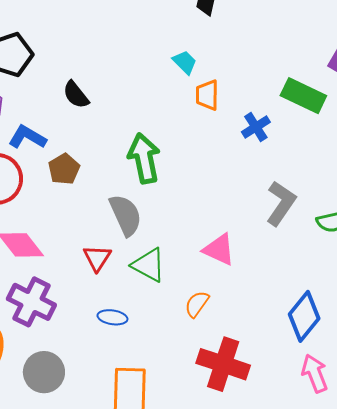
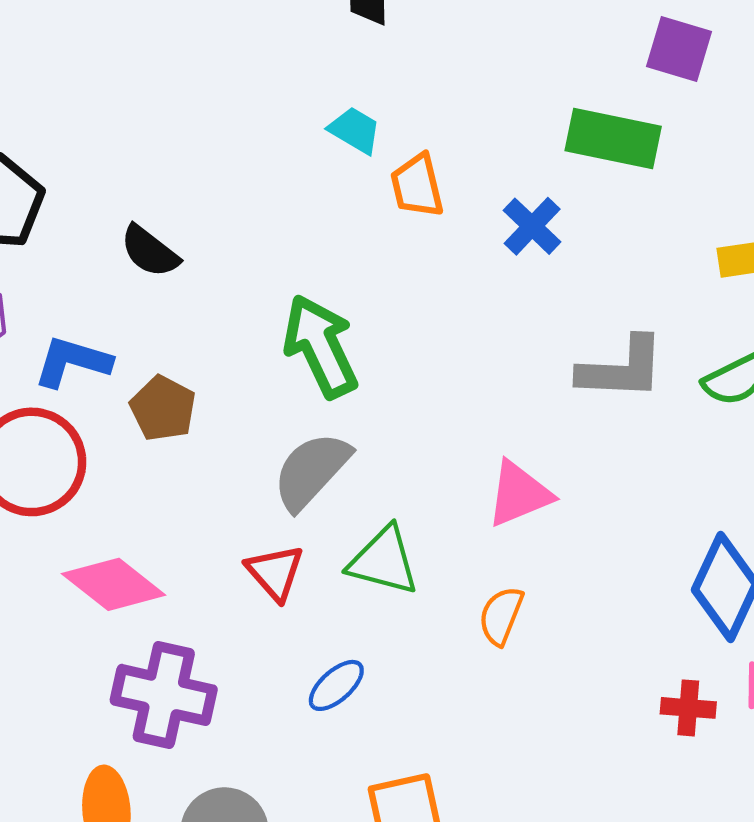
gray L-shape: (281, 203) -> (621, 369), turned 72
gray semicircle: (126, 215) -> (311, 471), turned -99
pink triangle: (219, 249) -> (519, 494), turned -33
blue ellipse: (112, 317) -> (336, 685), turned -36
red cross: (223, 364) -> (688, 708), moved, size x0.5

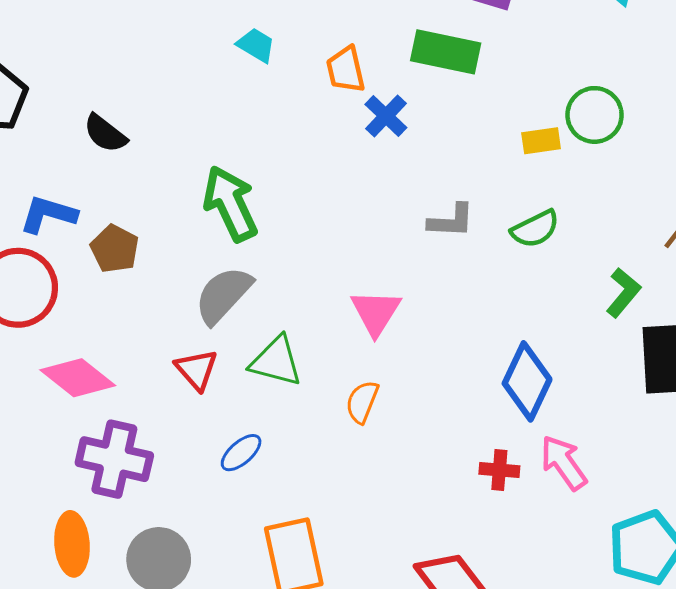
orange trapezoid: (417, 186) -> (346, 70), moved
gray L-shape: (621, 369) -> (451, 221), size x0.7
pink triangle: (519, 494) -> (376, 312), turned -36

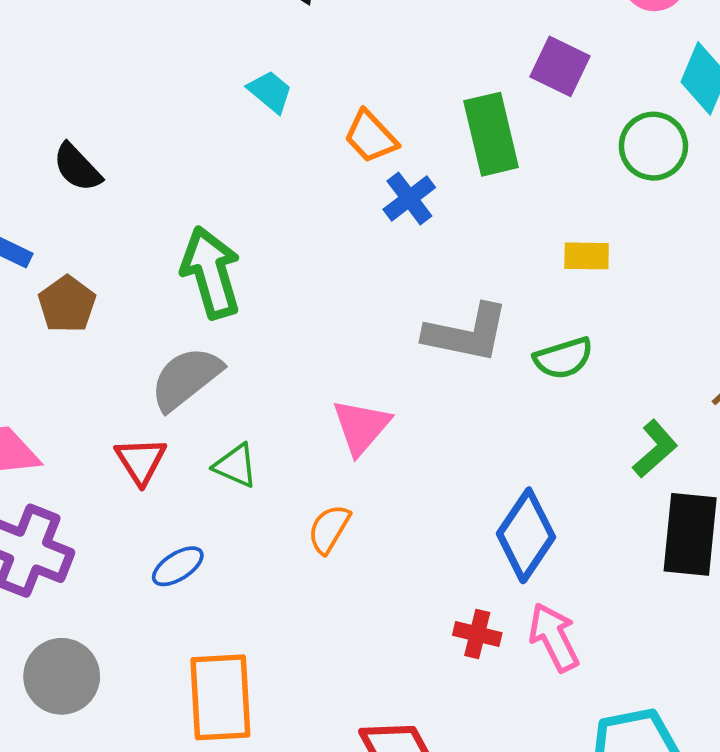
green rectangle: (446, 52) -> (491, 134), turned 56
orange trapezoid: (346, 70) -> (371, 137), turned -39
green circle: (595, 115) -> (653, 146), moved
gray L-shape: (451, 221) -> (467, 333), size x1.5
green triangle: (276, 361) -> (236, 466), size x0.7

